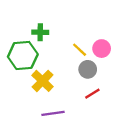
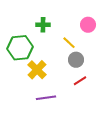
green cross: (40, 32) -> (43, 25), moved
pink circle: (102, 49) -> (88, 25), moved

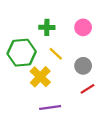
pink circle: (88, 25) -> (83, 27), moved
yellow line: (69, 43) -> (56, 54), moved

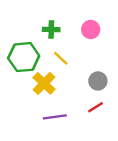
gray circle: (83, 66) -> (98, 81), moved
red line: (87, 89) -> (96, 107), moved

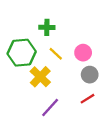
pink circle: (91, 29) -> (83, 53), moved
purple line: (55, 117) -> (50, 108), turned -40

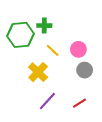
green hexagon: (22, 53) -> (20, 35), moved
red line: (87, 99) -> (79, 103), moved

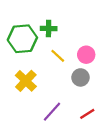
gray circle: (85, 70) -> (80, 77), moved
yellow cross: (38, 72) -> (26, 81), moved

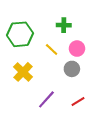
green cross: (49, 28) -> (64, 25), moved

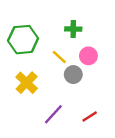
gray circle: (72, 69) -> (73, 75), moved

